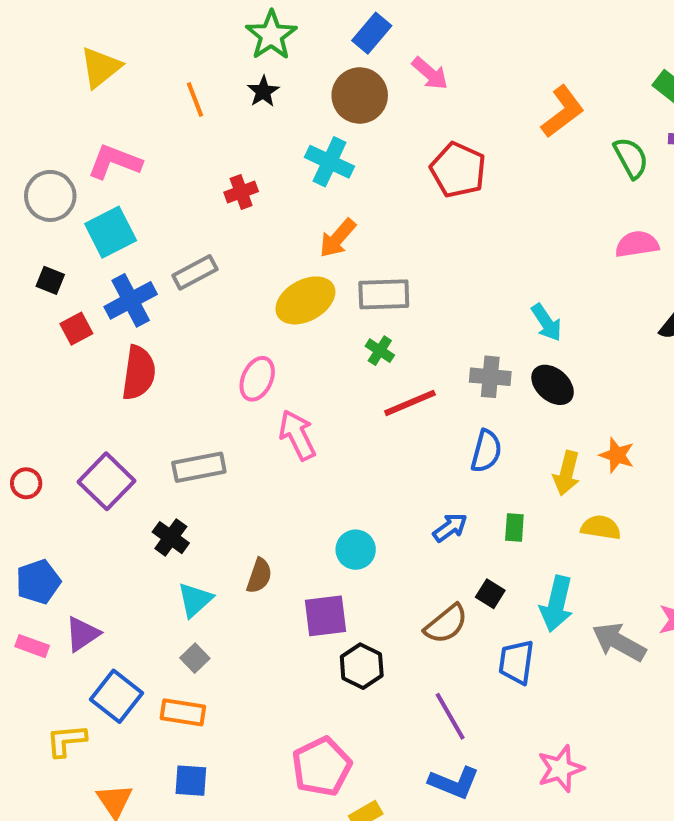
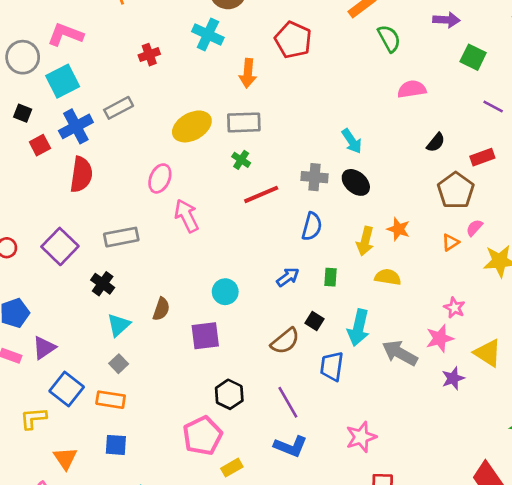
green semicircle: (631, 158) -> (389, 39), moved
orange arrow: (338, 238) -> (248, 73), moved, turned -36
black hexagon: (362, 666) -> (229, 394), moved

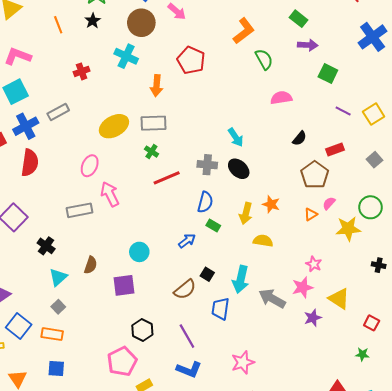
gray rectangle: (121, 237) -> (79, 210), moved
green rectangle: (330, 277) -> (213, 226), moved, turned -64

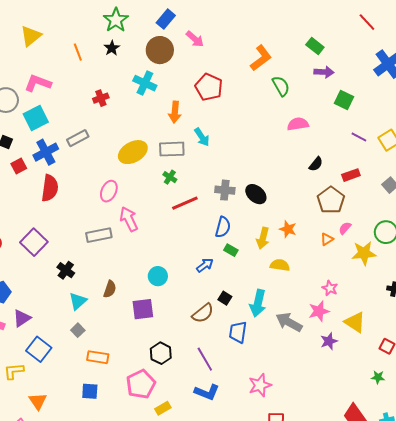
cyan arrow: (236, 137) -> (202, 137), moved
orange rectangle: (52, 334) -> (98, 357), moved
blue square: (56, 369) -> (90, 391), moved

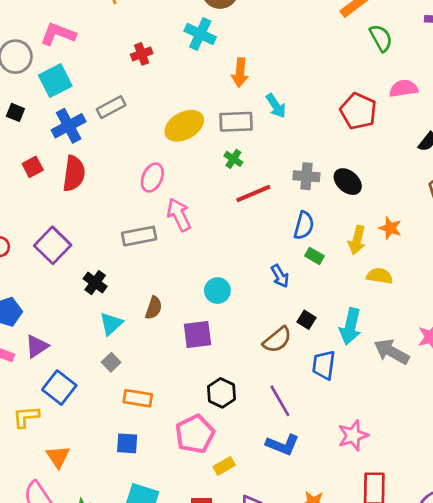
red pentagon: (209, 87) -> (358, 111), moved
red square: (19, 166) -> (33, 167), moved
blue arrow: (205, 265) -> (280, 276), turned 96

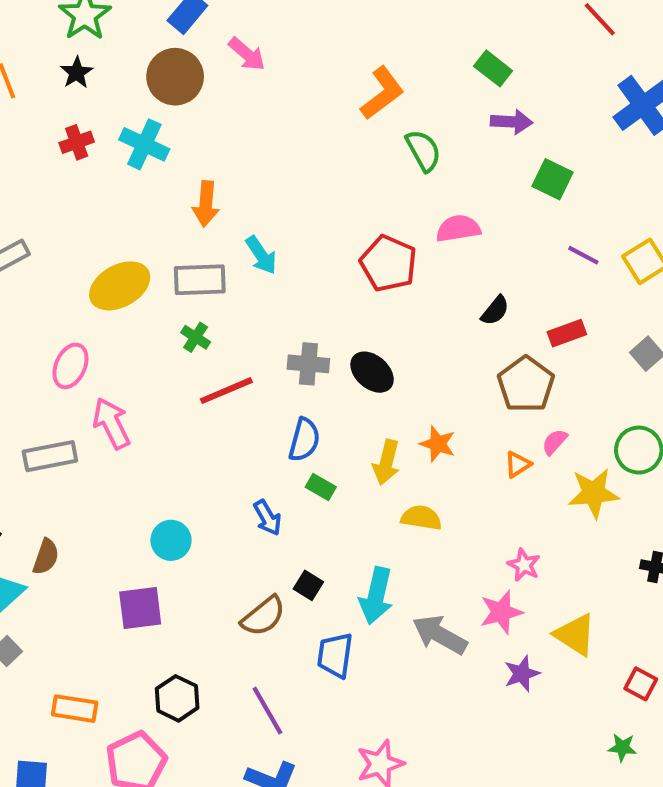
red cross: (142, 54) -> (77, 142), moved
brown semicircle: (154, 308) -> (46, 557), moved
orange rectangle: (138, 398) -> (75, 709), moved

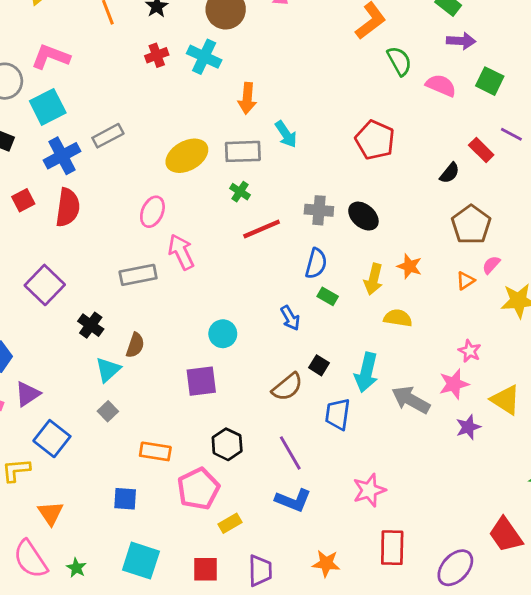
pink semicircle: (458, 228) -> (441, 85), moved, turned 32
red rectangle: (567, 333) -> (481, 150), moved, turned 65

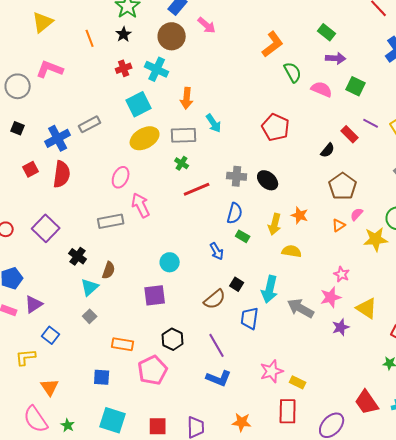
cyan square: (48, 107) -> (139, 104), moved
blue square: (52, 439) -> (51, 335), size x0.7
yellow rectangle: (230, 523) -> (298, 382), moved, turned 56

